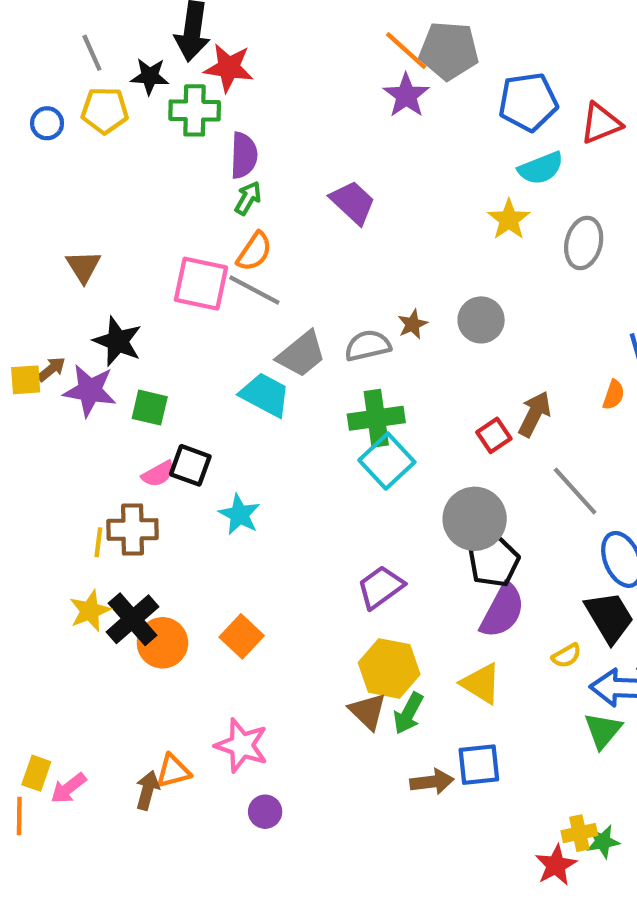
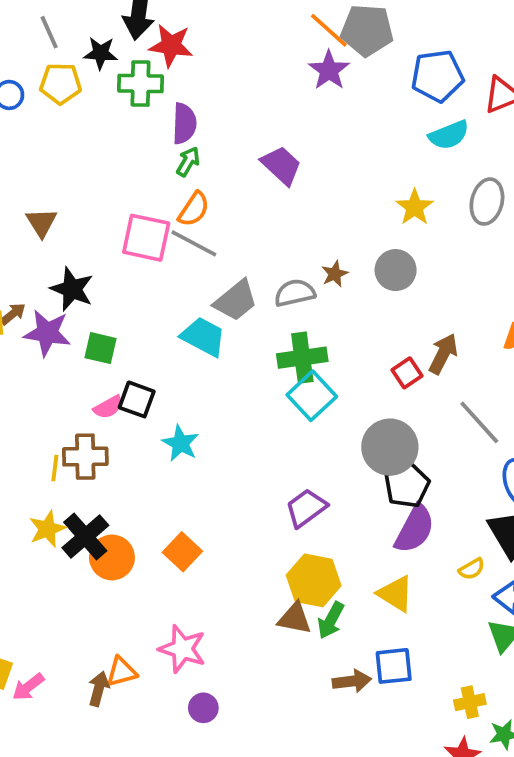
yellow star: (509, 219) -> (415, 207), moved
brown triangle: (368, 711) -> (295, 618), turned -33
yellow cross: (579, 833) -> (470, 702), moved

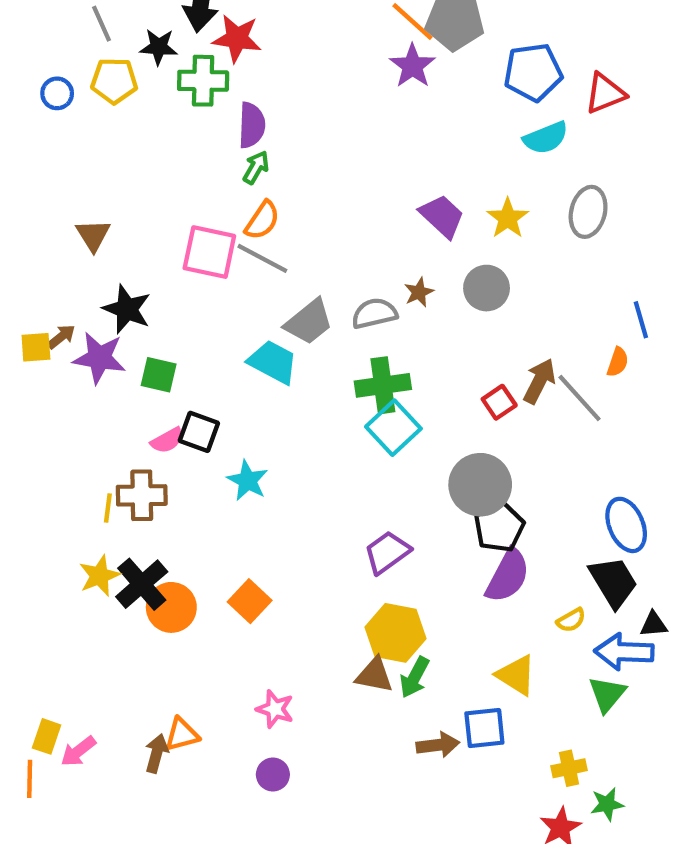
purple trapezoid: (281, 165) -> (442, 216), moved
gray line: (479, 422) -> (580, 398), moved
yellow triangle: (396, 594) -> (516, 675), moved
pink star: (182, 649) -> (275, 709), moved, size x0.7

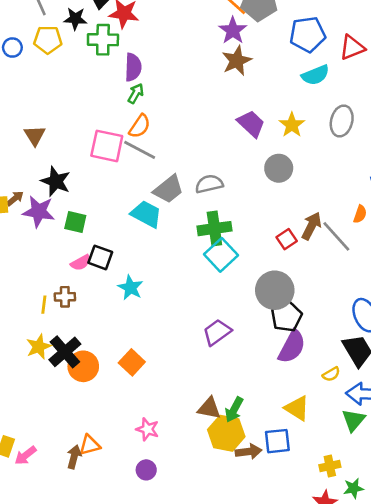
brown star: (419, 292) -> (237, 61), moved, size x1.6
brown cross: (142, 495) -> (65, 297), size x0.7
yellow hexagon: (396, 633) -> (226, 433), moved

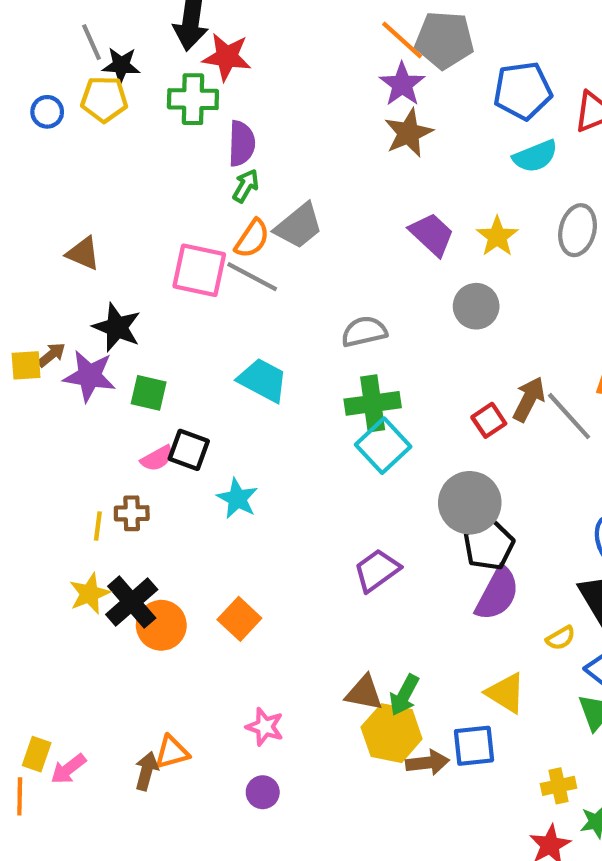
black star: (75, 19) -> (121, 65), moved
brown triangle: (35, 135) -> (83, 253), turned -35
gray trapezoid: (168, 189) -> (299, 226), moved

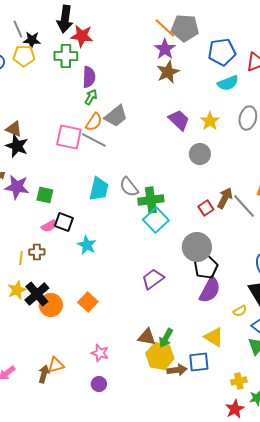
black star: (117, 327) -> (17, 146), moved
gray semicircle: (364, 332) -> (129, 187), moved, turned -115
cyan trapezoid: (263, 380) -> (99, 189), turned 75

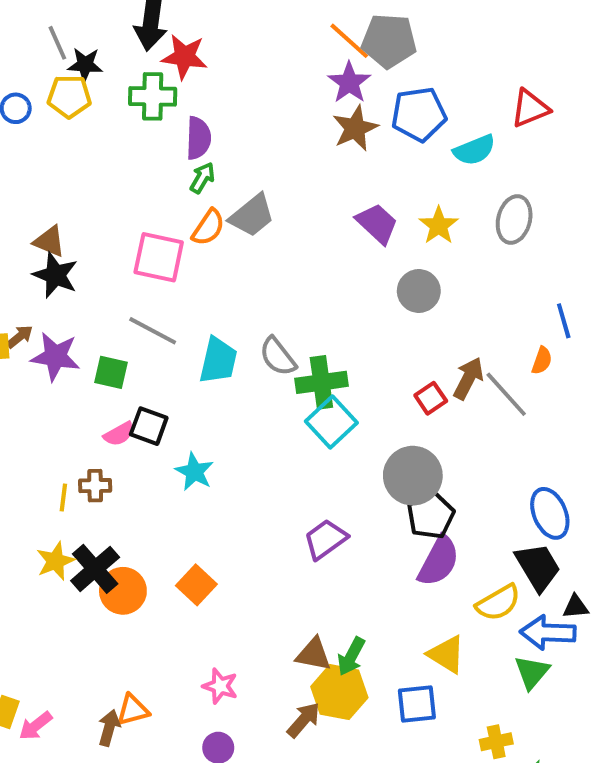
blue pentagon: (222, 52) -> (419, 114), moved
gray line: (94, 140) -> (153, 331), moved
yellow semicircle: (240, 311) -> (498, 603), size x1.6
brown arrow: (177, 370) -> (304, 720), moved, turned -42

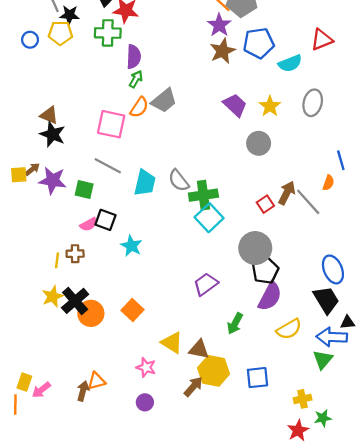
yellow semicircle: (498, 603) -> (289, 329), moved
yellow triangle: (447, 654) -> (172, 343), moved
green arrow: (351, 656) -> (235, 323), moved

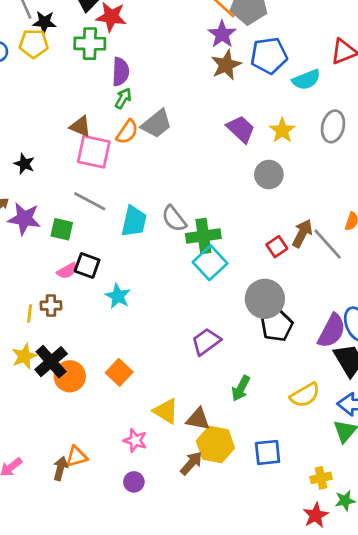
brown triangle: (49, 115) -> (80, 126), moved
black star: (53, 134) -> (24, 164), size x0.7
purple semicircle: (270, 296) -> (332, 331), moved

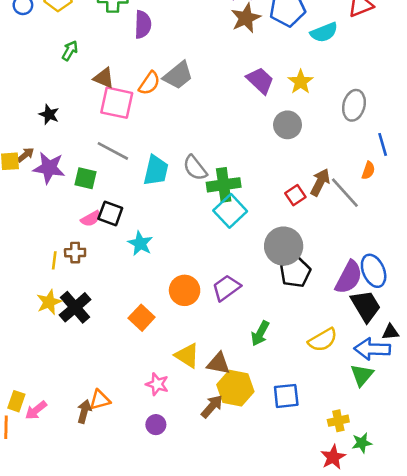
green arrow: (123, 98) -> (70, 51), moved
gray ellipse: (333, 126) -> (354, 105), moved
orange circle: (70, 376) -> (185, 290), moved

